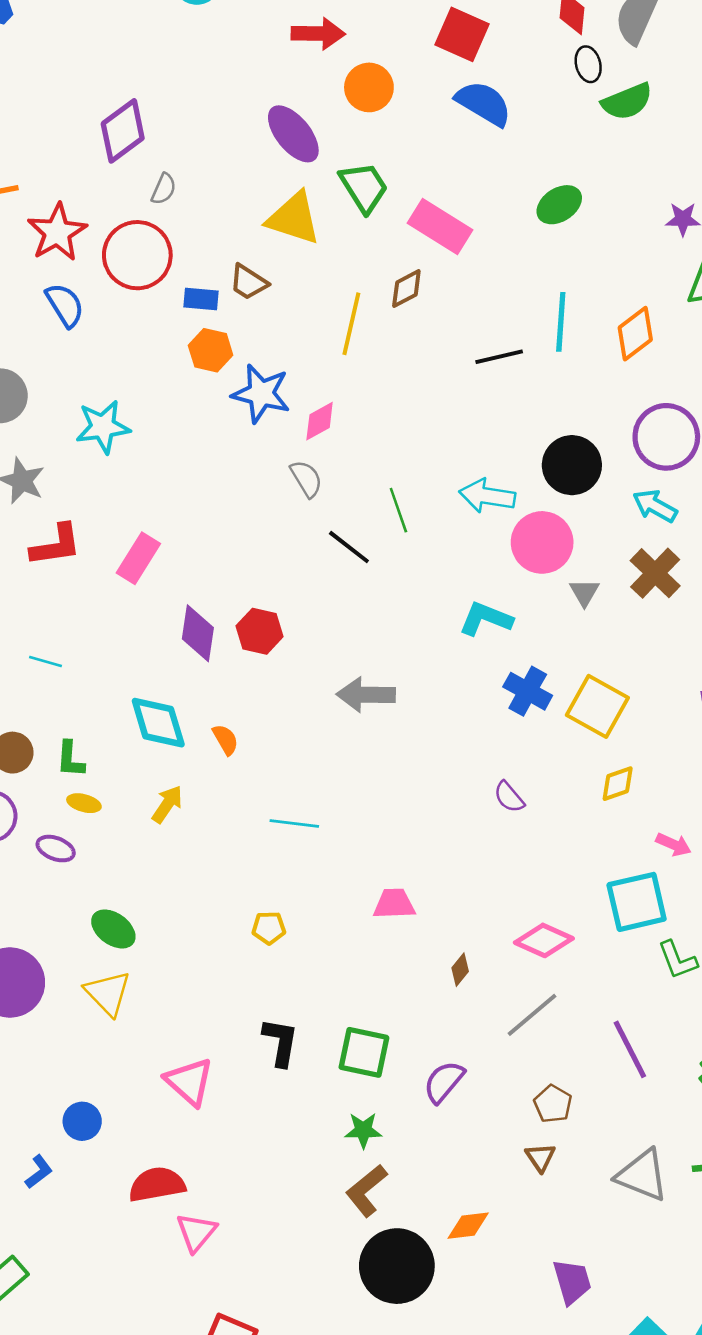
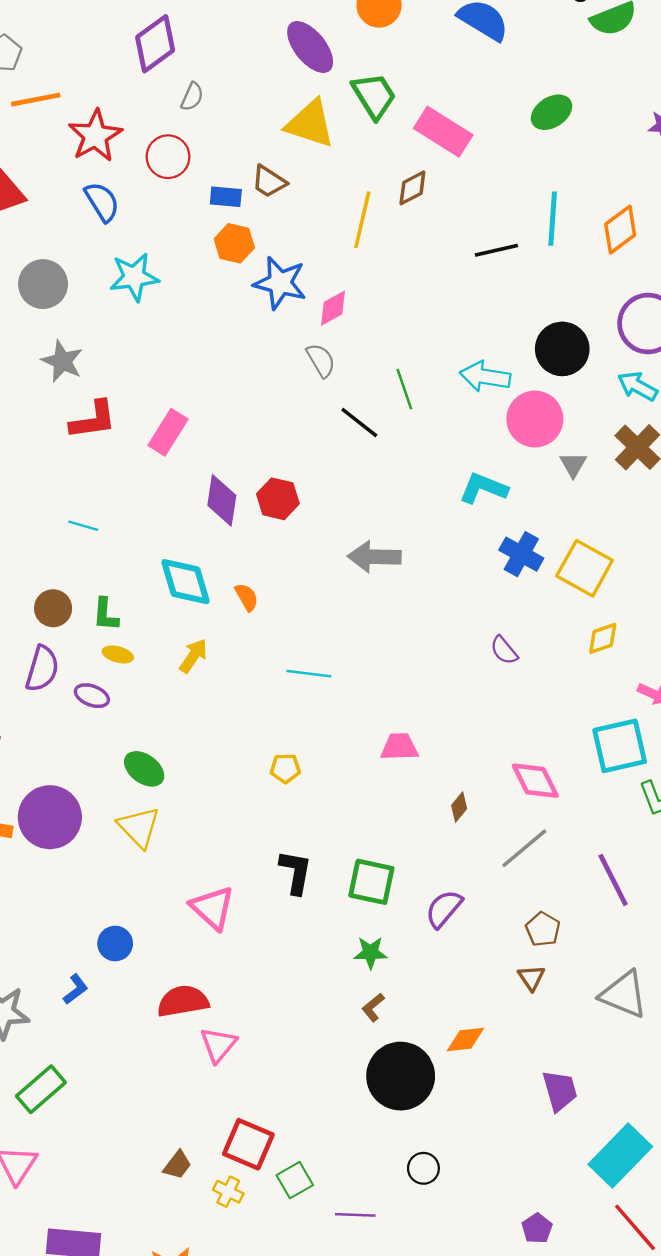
red circle: (137, 255) -> (168, 157), size x0.7
cyan star: (103, 427) -> (134, 277), moved
pink diamond: (544, 940) -> (535, 781), turned 39
brown L-shape: (366, 1191) -> (373, 1007), size x0.6

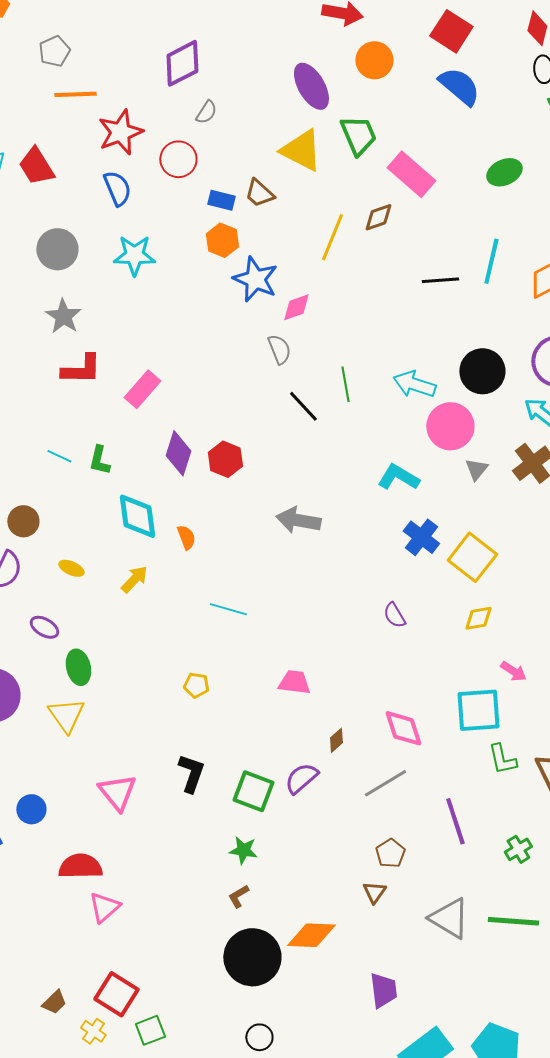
green L-shape: (106, 614) -> (99, 460), moved
purple ellipse: (92, 696) -> (44, 627), moved
green ellipse: (144, 769) -> (78, 667), turned 32
purple semicircle: (444, 909) -> (301, 778), moved
orange diamond: (466, 1040) -> (311, 935), size x1.4

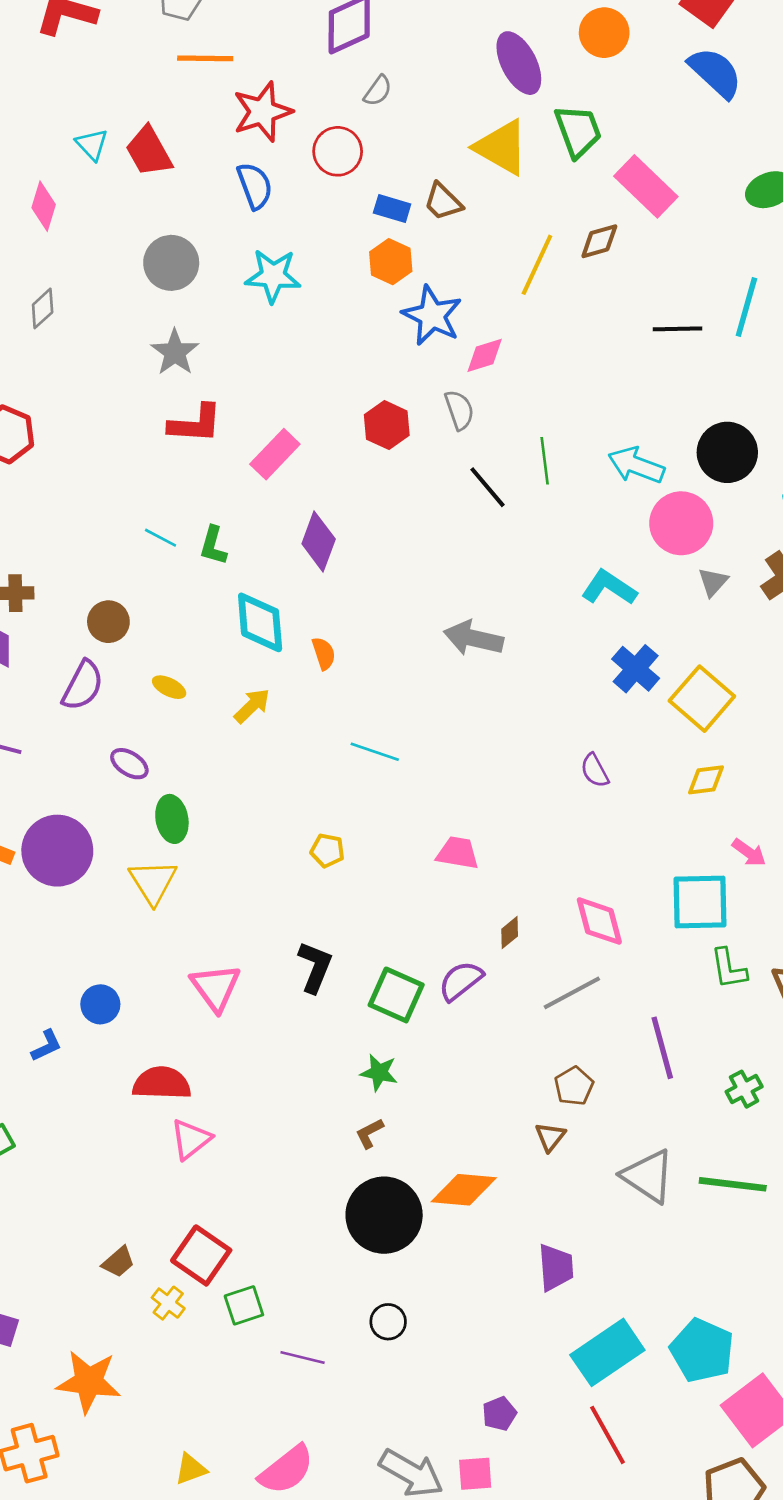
red hexagon: (225, 459) -> (387, 425), moved

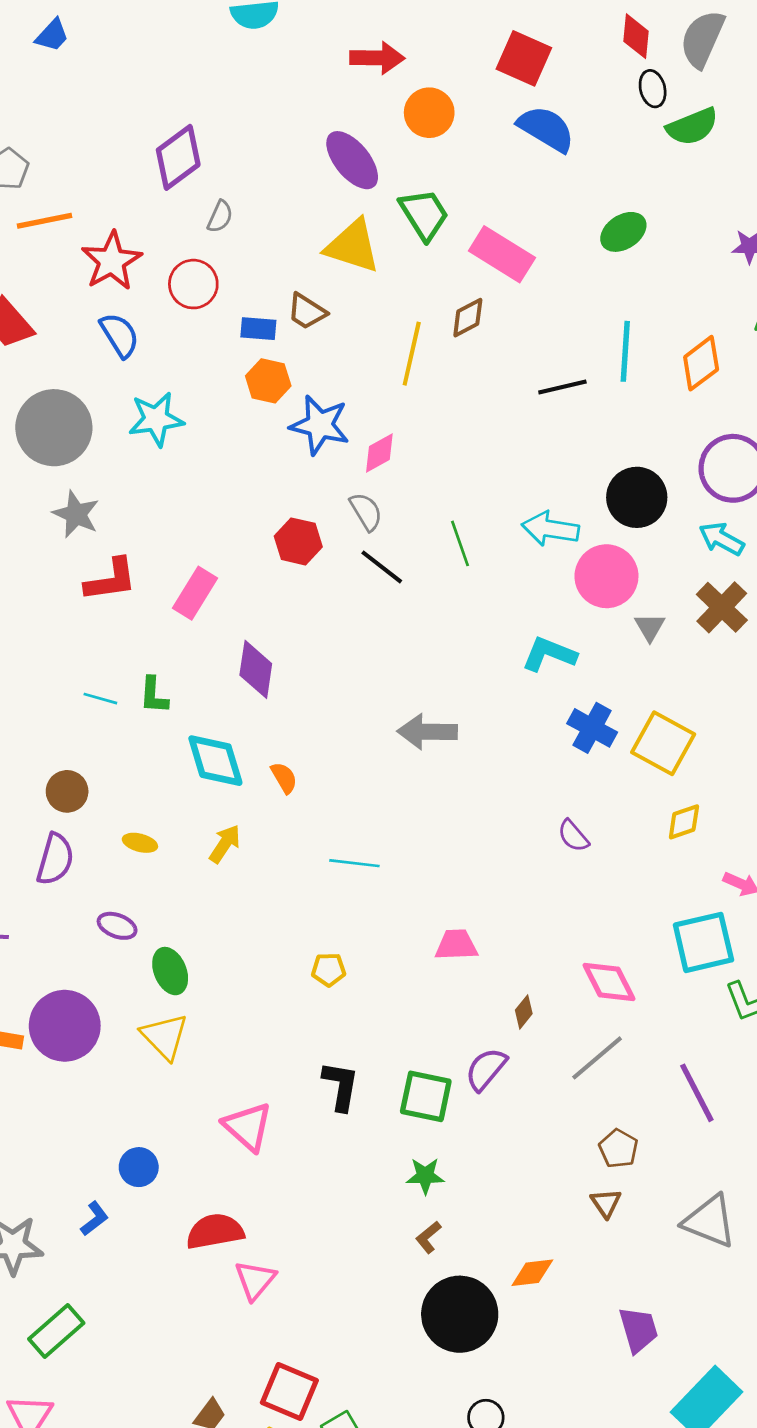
gray circle: (171, 263) -> (54, 428), size x1.4
black line: (487, 487) -> (382, 567), moved
orange diamond: (464, 1190) -> (532, 1273), size x0.7

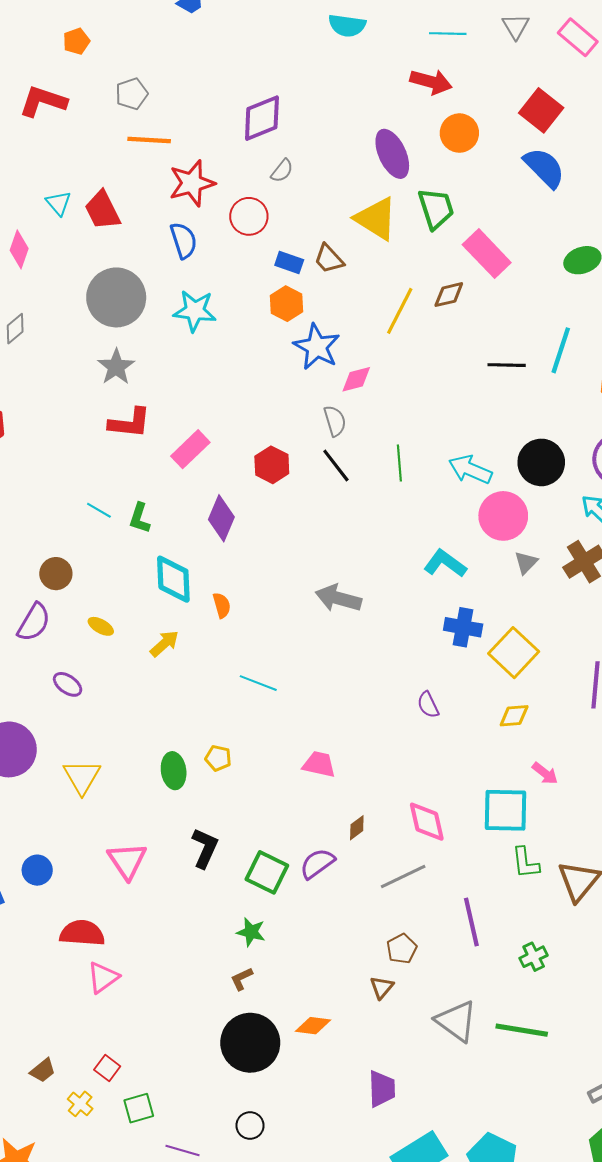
red hexagon: (298, 541) -> (272, 465), moved
blue cross: (592, 728) -> (463, 627), turned -33
green ellipse: (170, 971) -> (174, 771), moved
red square: (289, 1392) -> (107, 1068), size x0.6

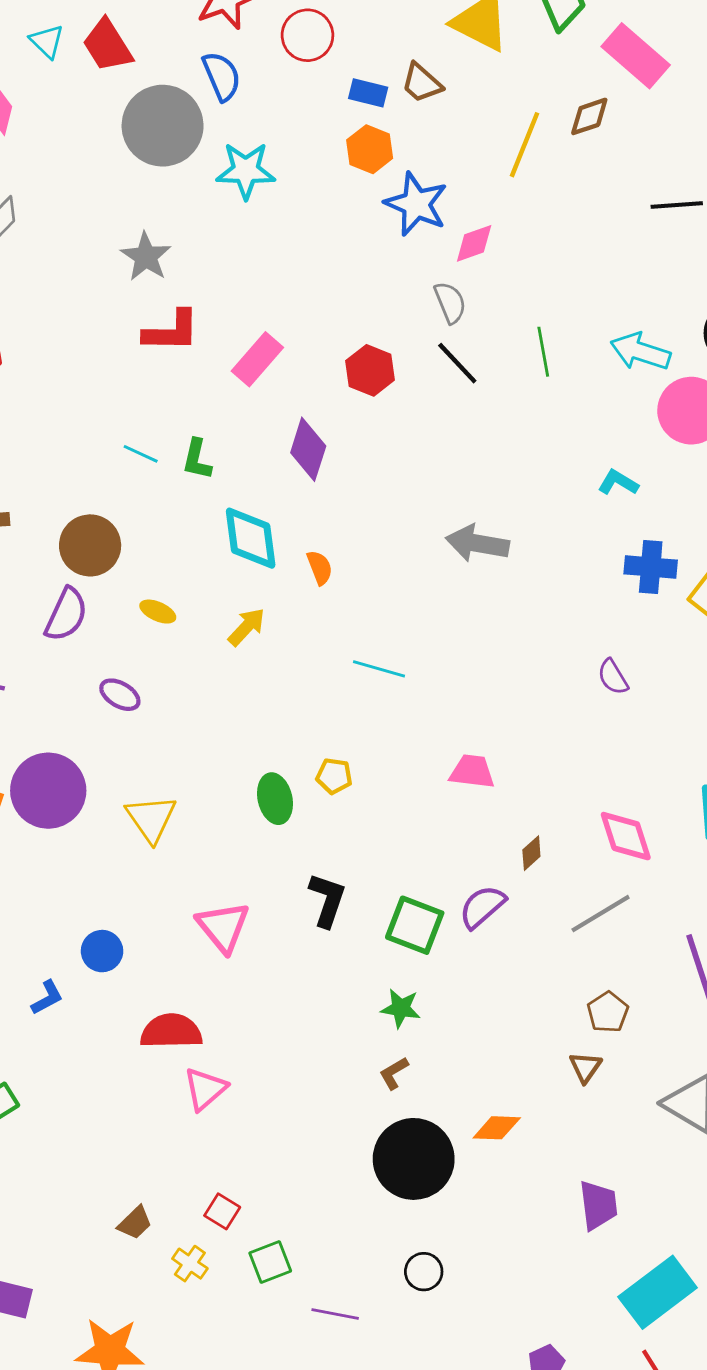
gray circle: (116, 297) -> (163, 126), moved
cyan L-shape: (445, 563) -> (618, 483), size x0.7
brown circle: (56, 574) -> (90, 545), size x1.4

